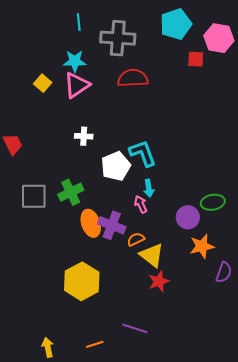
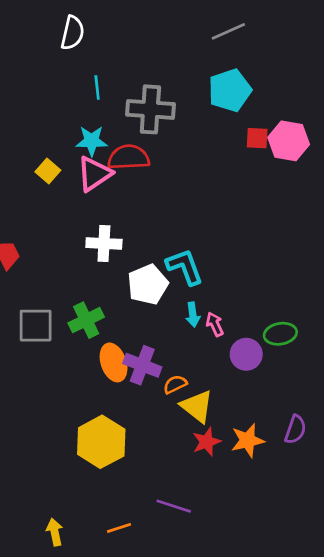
pink hexagon: (219, 38) -> (289, 141), moved
red semicircle: (133, 78) -> (129, 157), moved
white cross: (84, 136) -> (104, 243), size x1.4
pink arrow: (141, 204) -> (215, 324), moved
orange star: (202, 246) -> (248, 440), moved

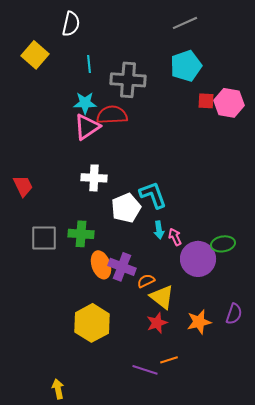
yellow square: (48, 171) -> (35, 55), moved, size x1.5
green cross: (86, 320) -> (81, 234), turned 30
purple circle: (246, 354) -> (198, 259), size x1.5
red star: (207, 442) -> (157, 323), moved
orange line: (119, 528) -> (169, 360), moved

